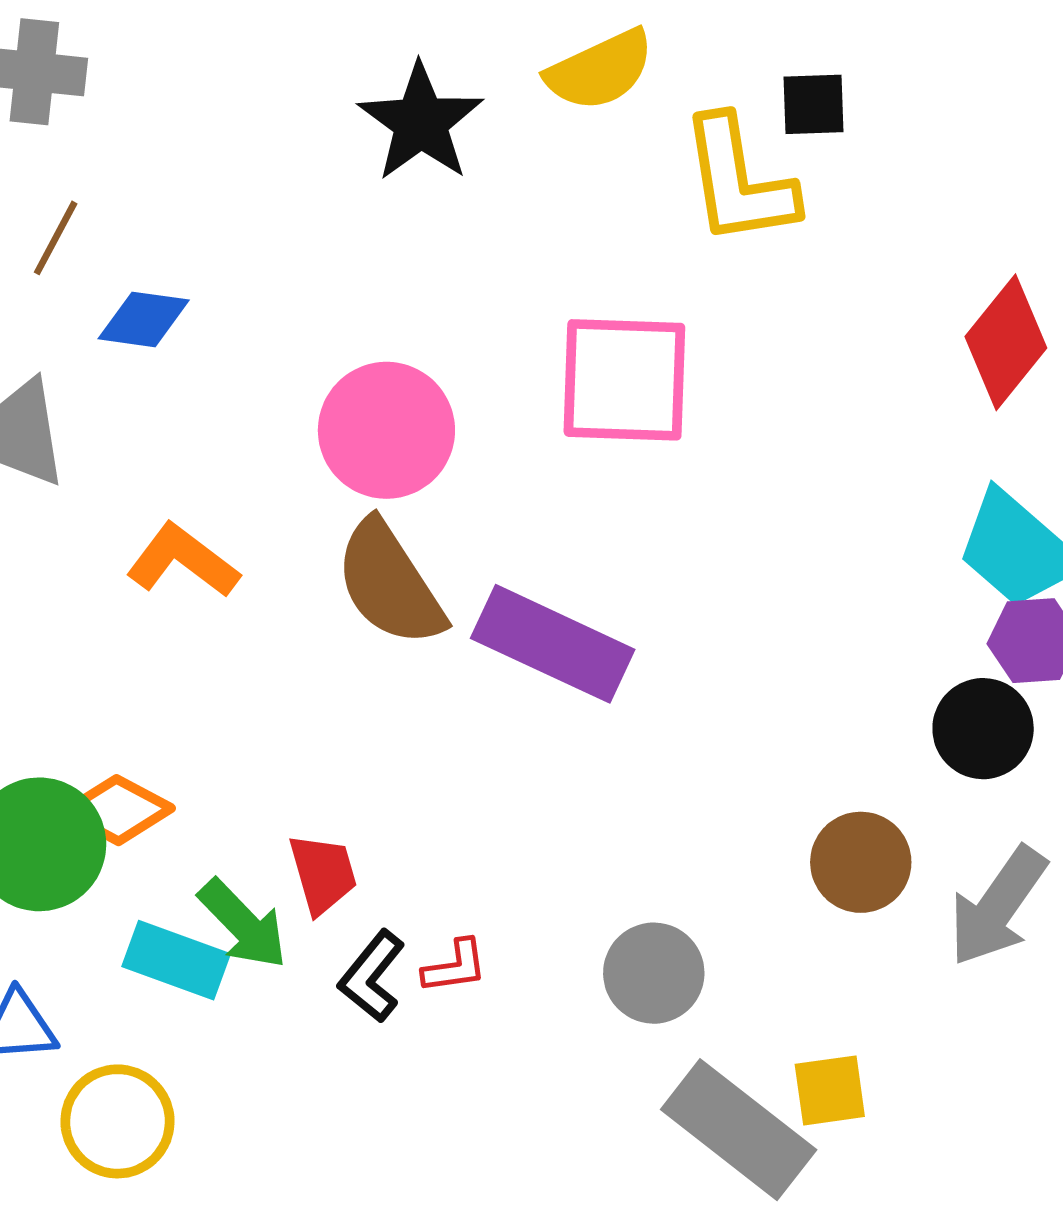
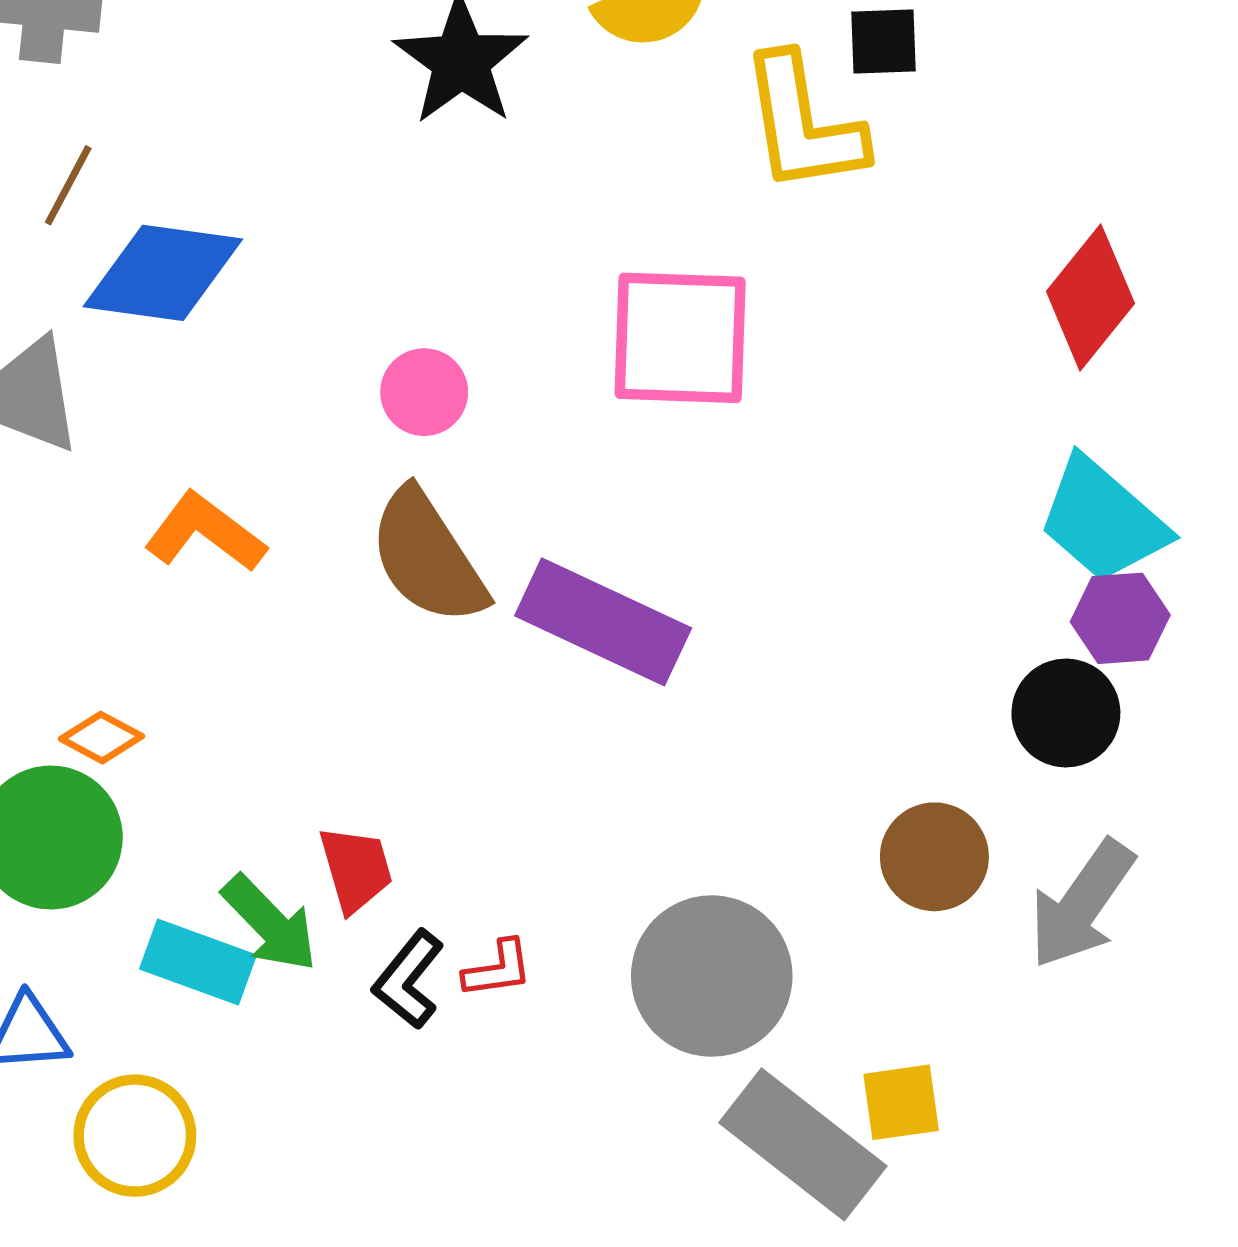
blue diamond: (144, 319) -> (163, 273), size x1.6
pink circle: (386, 430) -> (424, 392), size x0.6
orange diamond: (117, 810) -> (102, 738), moved, size x0.7
gray circle: (654, 973) -> (712, 976), size x1.5

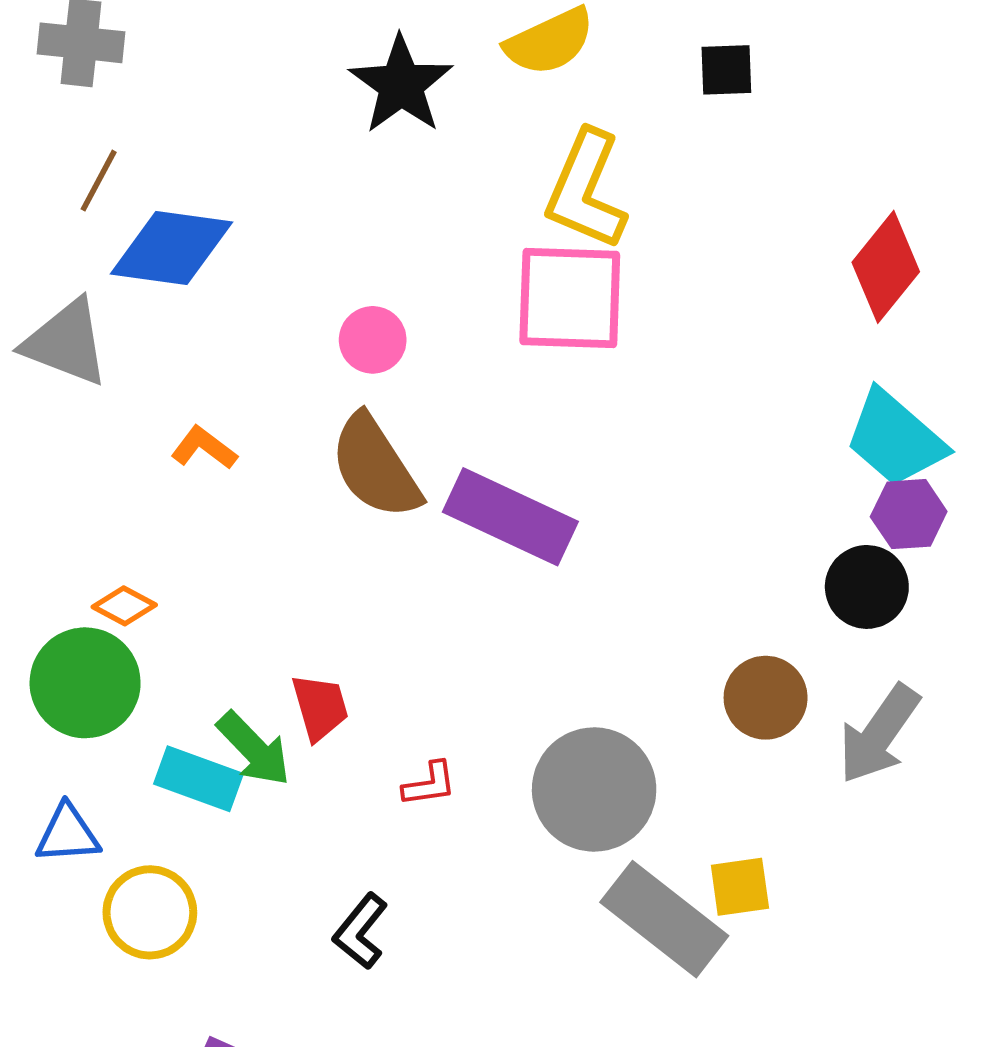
yellow L-shape: (803, 124) -> (586, 190), moved, turned 32
orange L-shape: (205, 532) -> (204, 448), size x0.7
black L-shape: (408, 980) -> (361, 931), moved

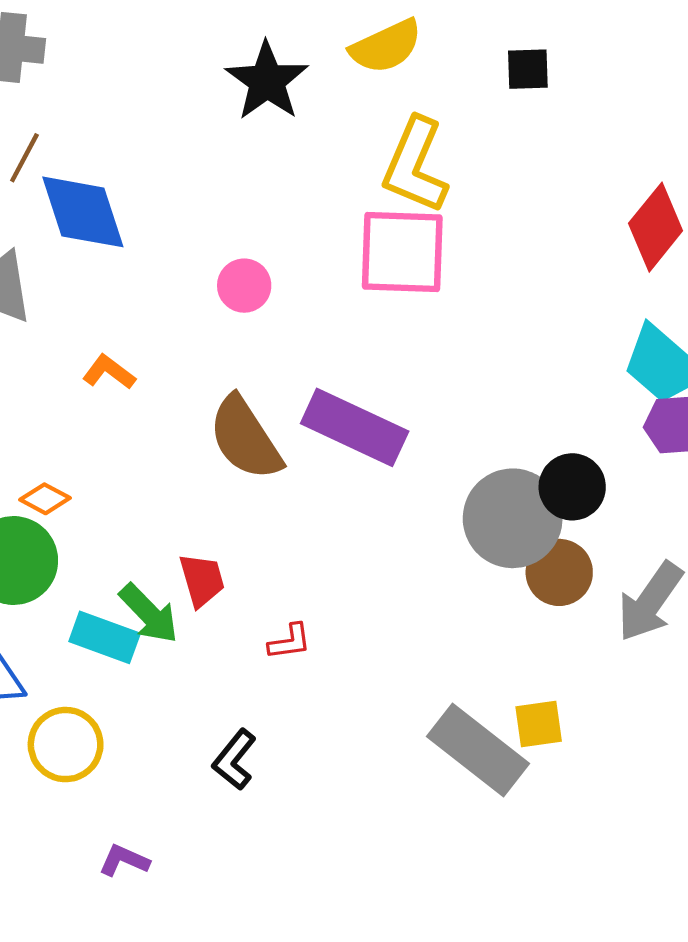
blue diamond: (171, 248) -> (83, 212), turned 64
brown semicircle: (375, 467) -> (245, 438), moved
black circle: (867, 587) -> (572, 487), moved
gray circle: (594, 789) -> (513, 518), moved

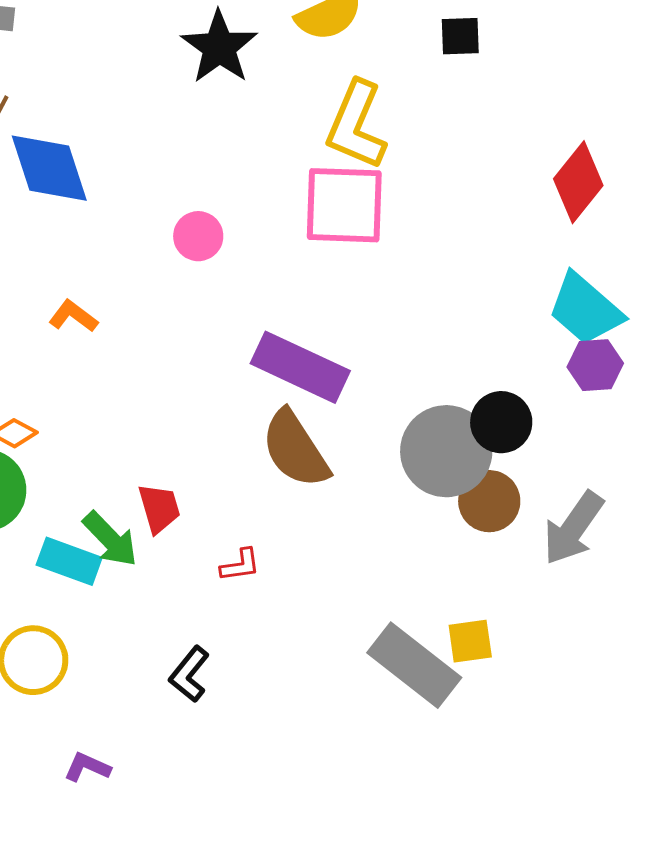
brown semicircle: (245, 438) -> (295, 449), moved

